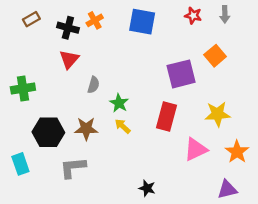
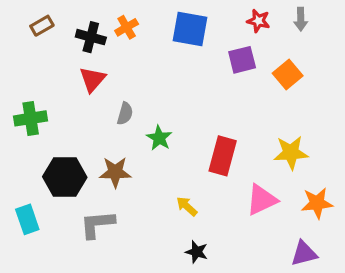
purple square: (181, 74) -> (242, 60), moved, size x0.7
yellow arrow: (123, 126) -> (187, 206), moved
orange star: (237, 152) -> (317, 203), turned 30

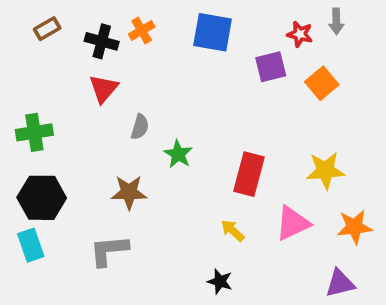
red star: (258, 21) -> (300, 34), moved
black hexagon: (65, 177) -> (42, 198), moved
yellow arrow: (187, 206) -> (233, 231), moved

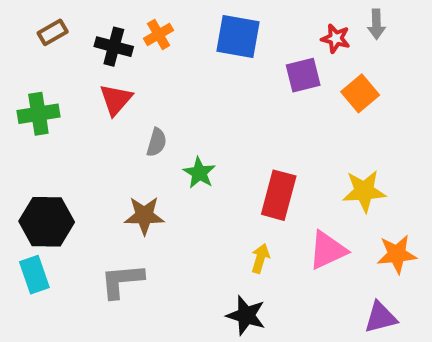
green cross: (34, 132) -> (38, 114), moved
yellow arrow: (233, 231) -> (260, 258), turned 65
black star: (220, 281) -> (246, 315), size x1.4

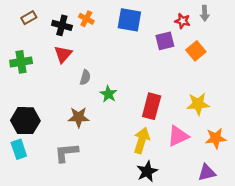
orange cross: (159, 34) -> (86, 19), turned -32
yellow arrow: (260, 258) -> (142, 140), size x1.6
black star: (246, 315) -> (147, 171), moved, turned 30

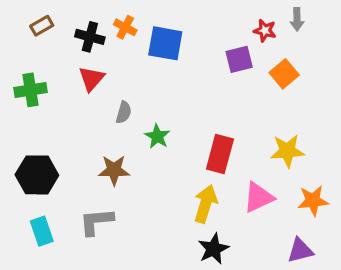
blue square: (129, 20) -> (165, 43), moved
cyan rectangle: (19, 149) -> (42, 231), moved

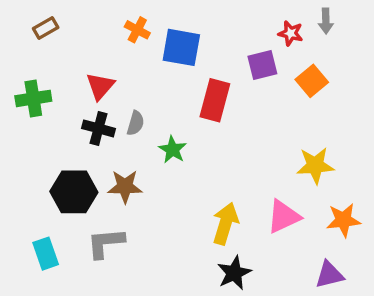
black cross: (90, 37) -> (99, 128), moved
red rectangle: (220, 154) -> (215, 100), moved
black hexagon: (37, 175) -> (74, 192), moved

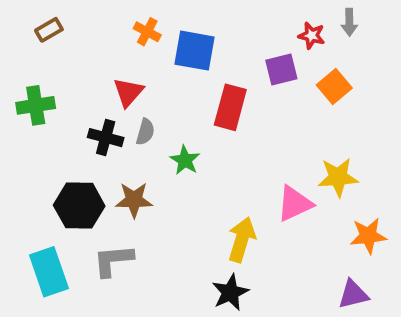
red triangle: (100, 86) -> (128, 92), moved
pink triangle: (284, 217) -> (295, 204), moved
cyan rectangle: (46, 254) -> (49, 272), size x1.4
black star: (234, 273) -> (230, 292), moved

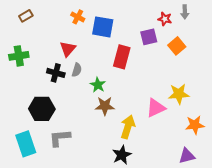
brown star: (134, 200) -> (105, 106), moved

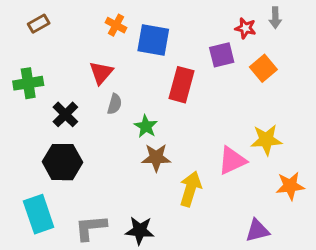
black cross: (56, 73) -> (65, 114), moved, turned 30
gray L-shape: (60, 138) -> (91, 228), moved
black star: (122, 155) -> (140, 231), moved, turned 30
purple triangle: (187, 156) -> (257, 231), moved

